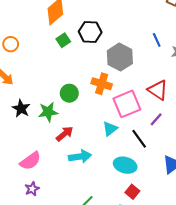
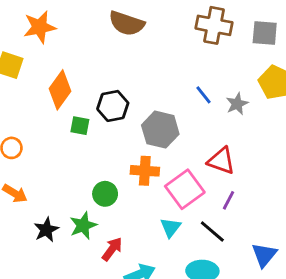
green square: (63, 40) -> (80, 126), turned -32
black star: (21, 108) -> (46, 230), turned 30

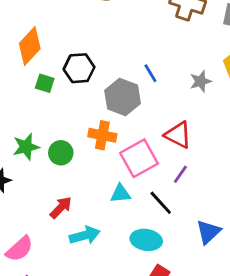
blue line: (203, 95) -> (150, 73), moved
green star: (83, 226) -> (26, 147), moved
cyan triangle: (171, 228) -> (120, 194), turned 40

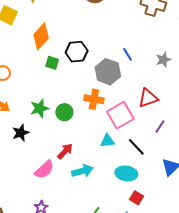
red triangle: (178, 135) -> (148, 98), turned -45
purple line: (180, 174) -> (160, 127), moved
pink semicircle: (19, 249) -> (44, 170), moved

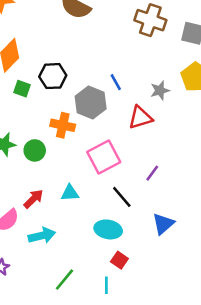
red triangle: (148, 98) -> (140, 118), moved
orange cross: (94, 99) -> (63, 125), moved
cyan triangle: (107, 141) -> (70, 193), moved
cyan arrow: (82, 171) -> (42, 236), moved

